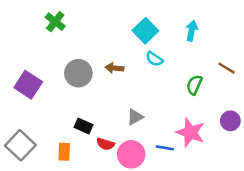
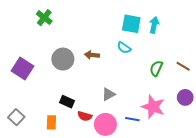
cyan square: (145, 31) -> (131, 24), moved, turned -36
brown line: (226, 68) -> (183, 66), moved
gray square: (20, 145) -> (16, 117), size x0.7

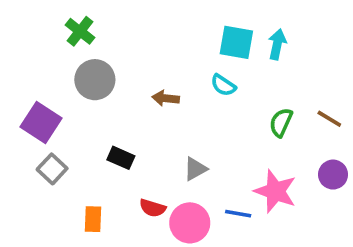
gray circle: (63, 59) -> (95, 80), moved
black rectangle: (67, 102) -> (121, 158), moved
gray square: (16, 117) -> (52, 169), moved

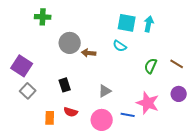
green cross: (80, 31) -> (43, 17), turned -35
gray circle: (95, 80) -> (70, 43), moved
black rectangle: (121, 158) -> (65, 85), turned 48
red semicircle: (153, 208) -> (71, 112), moved

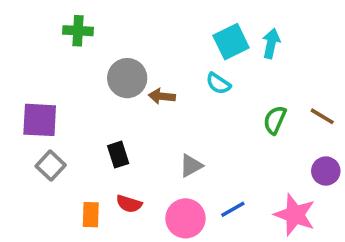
cyan square: (127, 23) -> (231, 42), turned -36
purple square: (22, 66) -> (40, 120), turned -30
pink star: (148, 103) -> (295, 215), moved
blue line: (128, 115) -> (233, 209), turned -40

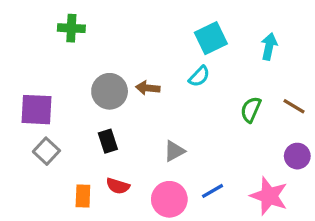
cyan arrow: (271, 43) -> (269, 46), moved
gray circle: (127, 78) -> (110, 91), moved
cyan semicircle: (218, 84) -> (199, 76), turned -80

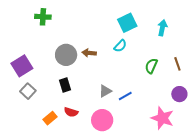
brown line: (294, 106) -> (177, 64), turned 40
purple square: (36, 110) -> (22, 66), turned -35
blue line: (213, 191) -> (125, 96), moved
orange rectangle: (83, 196) -> (50, 118), turned 48

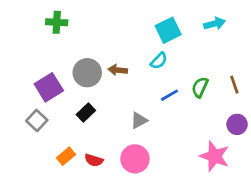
cyan arrow: (162, 28) -> (215, 24), moved, turned 63
purple square: (22, 66) -> (49, 87), moved
black rectangle: (65, 85) -> (86, 112), turned 64
blue line: (125, 96) -> (169, 95), moved
red semicircle: (71, 112) -> (94, 160), moved

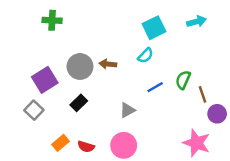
brown line: (234, 85) -> (203, 94), moved

